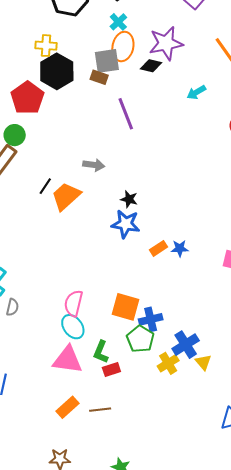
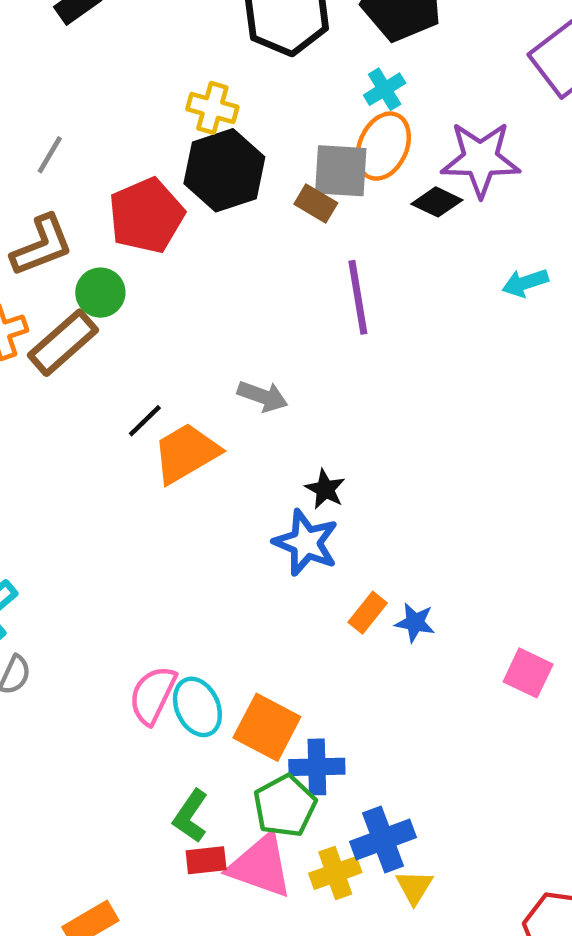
orange rectangle: (158, 248) -> (368, 613), turned -30
cyan ellipse: (73, 327) -> (197, 707), moved
pink triangle: (68, 360) -> (260, 866), moved

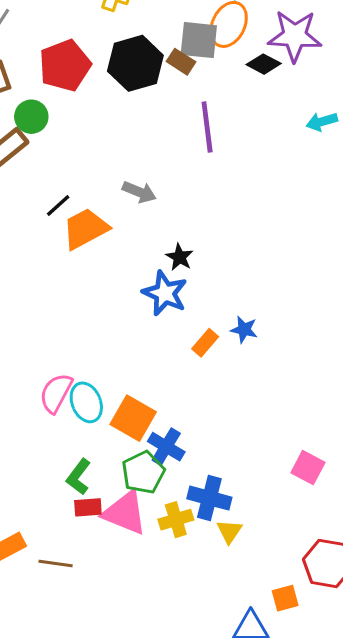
black hexagon: (224, 170) -> (135, 63), moved
blue star: (415, 623) -> (244, 330), moved
pink square: (528, 673) -> (308, 468), moved
blue cross: (317, 767) -> (166, 447), turned 30
blue cross: (383, 839) -> (209, 498), turned 33

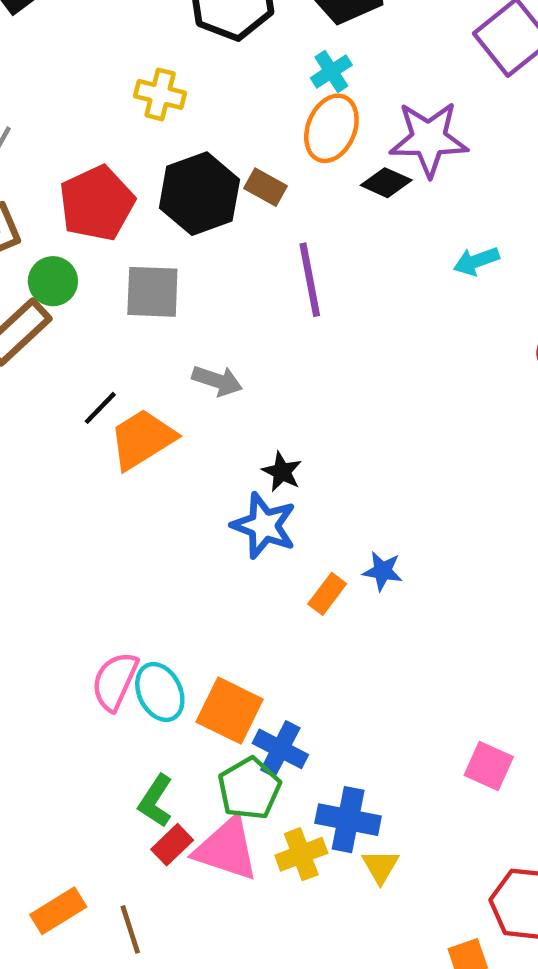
gray square: (199, 40) -> (152, 292), moved
red rectangle: (88, 507) -> (172, 845), turned -36
brown line: (56, 564) -> (130, 929), turned 68

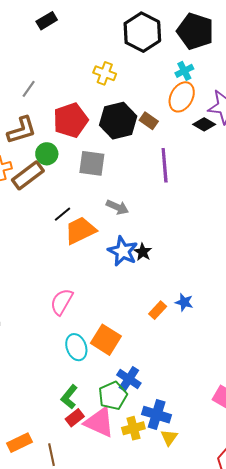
blue star: (264, 526) -> (123, 251), moved
pink semicircle: (115, 681) -> (62, 302), moved
orange square: (230, 711) -> (106, 340), moved

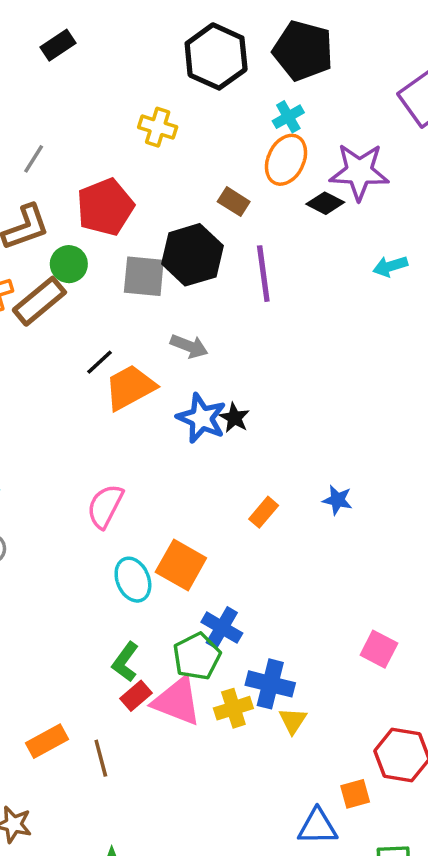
black hexagon: (118, 121) -> (192, 255), moved
blue star: (184, 302) -> (337, 500), moved

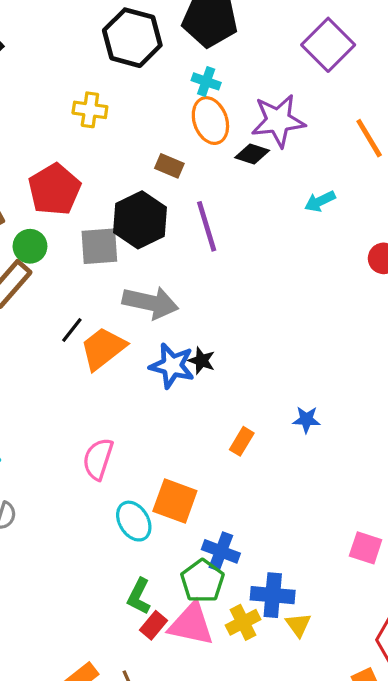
cyan cross: (288, 117) -> (206, 81), turned -32
orange ellipse: (286, 160) -> (210, 121), turned -36
gray arrow: (189, 346) -> (150, 303), size x1.6

